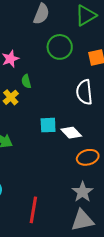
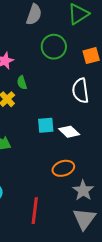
orange ellipse: (88, 157) -> (63, 168), moved
gray triangle: (82, 220) -> (84, 219), turned -40

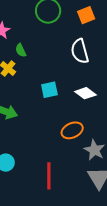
white diamond: (69, 132) -> (85, 93), moved

